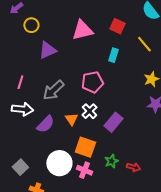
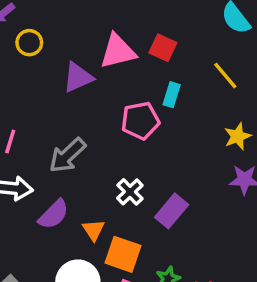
red square: (117, 26) -> (163, 48), moved
purple triangle: (47, 50) -> (78, 77), moved
pink pentagon: (92, 82) -> (140, 121), moved
orange triangle: (71, 119) -> (93, 230), moved

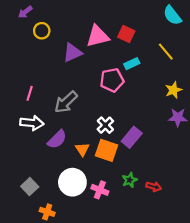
cyan rectangle: (172, 95) -> (132, 64), turned 48
orange square: (123, 254) -> (106, 150), moved

